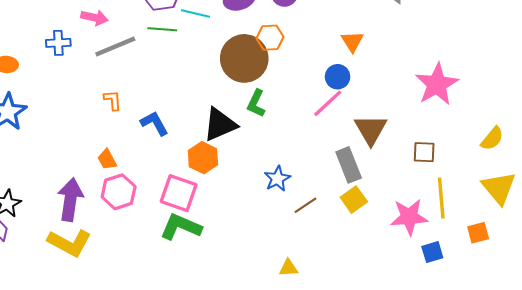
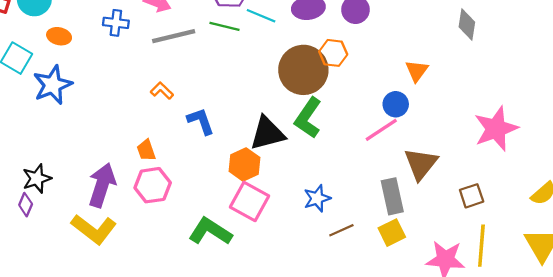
orange L-shape: (113, 100) -> (162, 91), turned -50
green L-shape: (256, 103) -> (308, 118), size x1.4
brown square: (424, 152) -> (472, 196), turned -30
pink square: (179, 193) -> (250, 201), moved

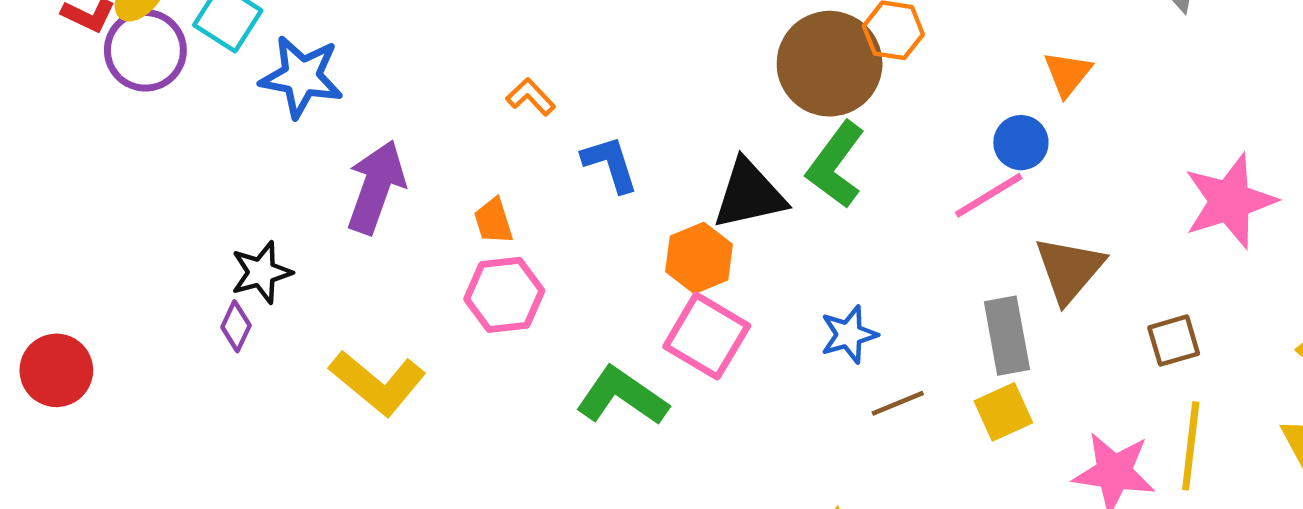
blue star: (53, 85) -> (301, 77), turned 30
purple arrow: (102, 185) -> (376, 187), moved

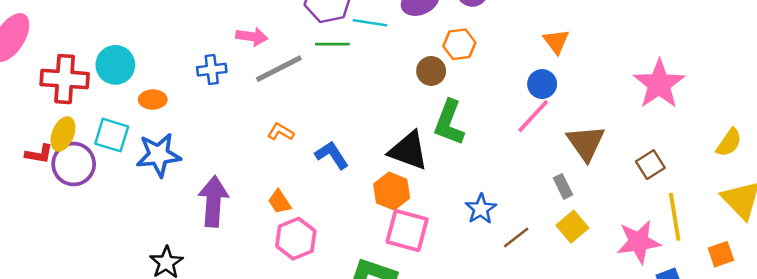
brown circle: (830, 64) -> (431, 71), size x0.5
black triangle: (749, 194) -> (408, 151), turned 48
gray rectangle: (1007, 336) -> (563, 186), size x0.6

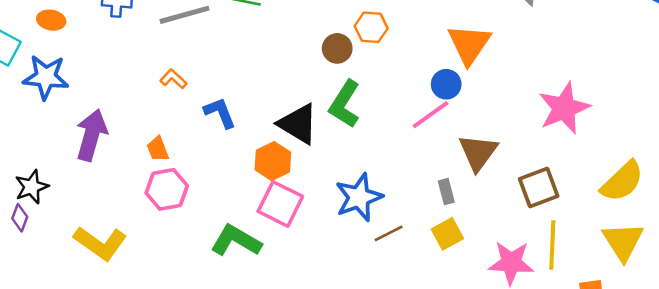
orange triangle: (556, 41) -> (469, 44), size x1.6
yellow semicircle: (729, 143) -> (622, 181), size x1.5
brown square: (650, 165) -> (539, 188), size x1.4
blue star: (481, 209) -> (359, 197), size x1.5

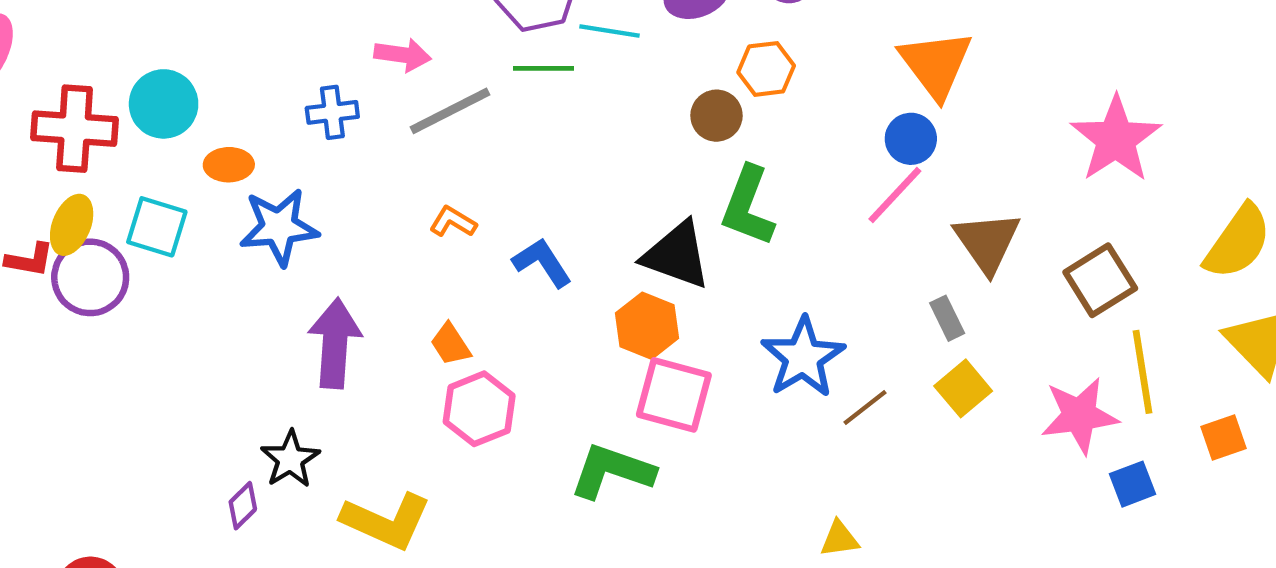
blue star: (46, 77) -> (279, 227), moved
black star: (32, 187) -> (290, 459), moved
purple diamond: (20, 218) -> (243, 506), turned 36

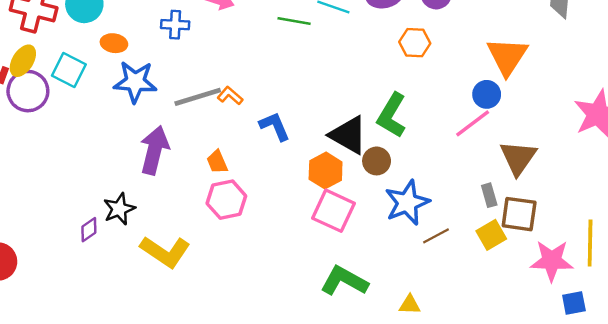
gray line: (450, 111) -> (198, 97), moved
brown circle: (716, 116) -> (377, 161), moved
brown square: (1100, 280) -> (519, 214), moved, turned 30
green L-shape: (612, 471) -> (344, 281), moved

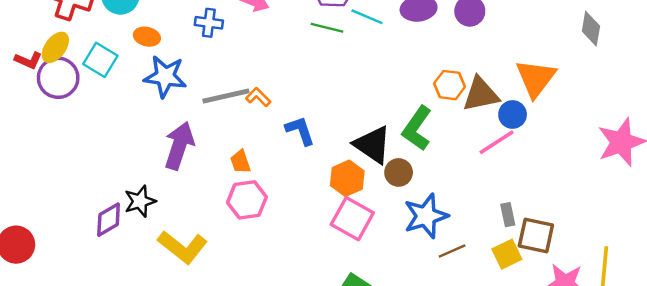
orange hexagon: (415, 43) -> (450, 85), moved
brown triangle: (518, 158) -> (481, 94), moved, turned 39
purple diamond: (89, 230) -> (109, 220), size x1.4

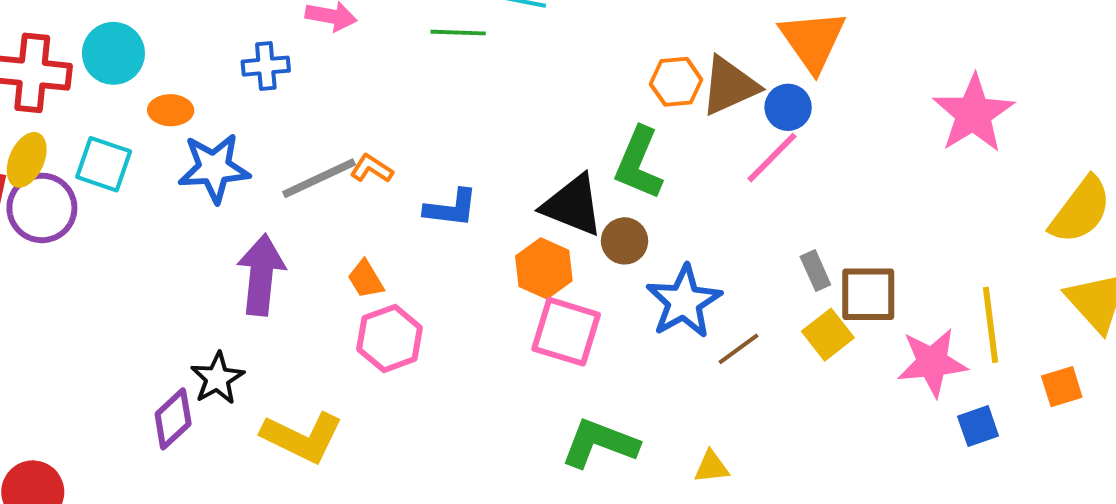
blue L-shape: (300, 131) -> (451, 208), turned 128

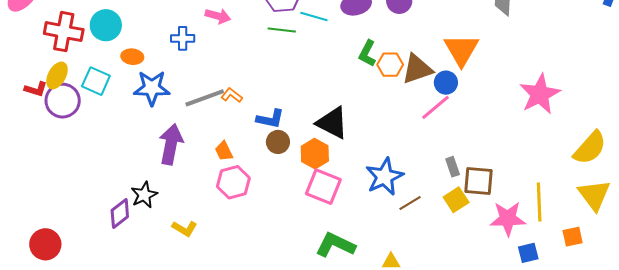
green L-shape: (639, 163) -> (367, 53), moved, size x0.7
brown circle: (625, 241) -> (278, 142), moved
yellow L-shape: (302, 437) -> (185, 228), size x0.6

